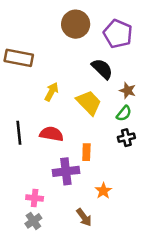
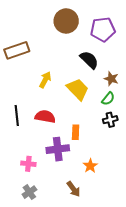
purple pentagon: (118, 34) -> (103, 29), turned -30
brown rectangle: (19, 58) -> (17, 50), turned -30
pink cross: (35, 198) -> (28, 164), moved

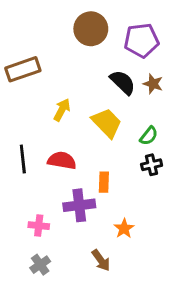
brown star: (111, 79) -> (153, 84), moved

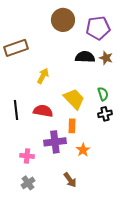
black semicircle: (123, 82) -> (85, 57), turned -42
yellow trapezoid: (107, 123) -> (74, 99), moved
green semicircle: (149, 136) -> (103, 94), turned -56
orange star: (124, 228) -> (83, 150), moved

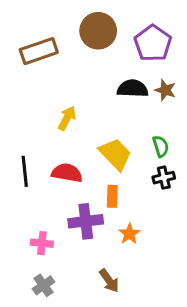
purple pentagon: (98, 28) -> (153, 43), turned -30
brown rectangle: (16, 48) -> (39, 51), moved

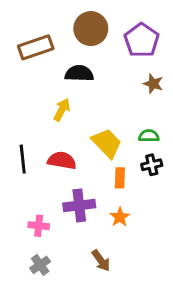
black semicircle: (133, 89) -> (79, 73), moved
green semicircle: (161, 146) -> (149, 136), turned -72
orange rectangle: (112, 196) -> (120, 178), moved

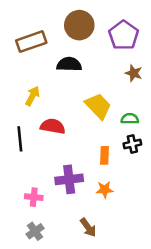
yellow arrow: (62, 110) -> (32, 96), moved
yellow trapezoid: (107, 143) -> (98, 106), moved
red semicircle: (62, 160) -> (53, 126), moved
orange star: (120, 217) -> (105, 190), turned 30

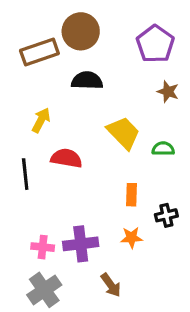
brown circle: (79, 25) -> (81, 31), moved
black cross: (132, 144) -> (166, 215), moved
purple cross: (69, 179) -> (81, 244), moved
gray cross: (35, 231) -> (44, 290), size x1.5

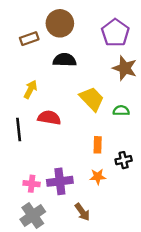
brown rectangle: (39, 52) -> (29, 39), size x0.7
brown star: (168, 92) -> (125, 68), size x1.5

